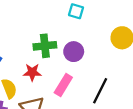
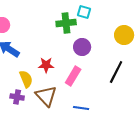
green cross: (45, 46) -> (66, 23), moved
black line: (100, 91) -> (116, 72), moved

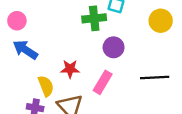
yellow circle: (124, 35) -> (161, 21), moved
black line: (116, 72) -> (155, 77), turned 60

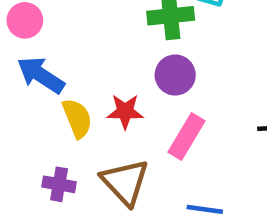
purple circle: (114, 47) -> (175, 75), moved
yellow semicircle: (46, 86) -> (77, 118), moved

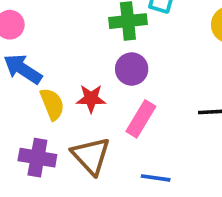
purple cross: (59, 184) -> (37, 158), size x1.4

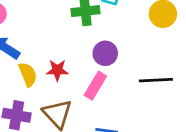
purple circle: (132, 69) -> (105, 53), moved

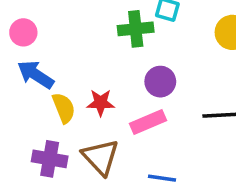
pink rectangle: (95, 86) -> (148, 122), turned 36

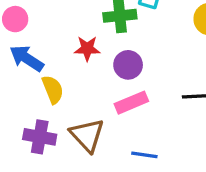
purple circle: (160, 82) -> (128, 65), moved
red star: (101, 103) -> (87, 49), moved

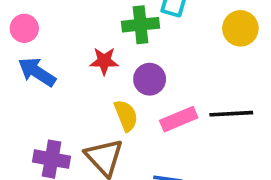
yellow semicircle: (53, 89) -> (126, 116), moved
pink rectangle: (131, 103) -> (179, 119), moved

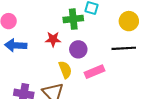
blue arrow: (37, 72) -> (16, 45), turned -30
black line: (231, 114) -> (124, 48), moved

